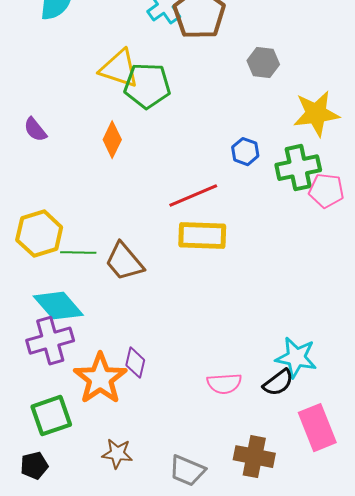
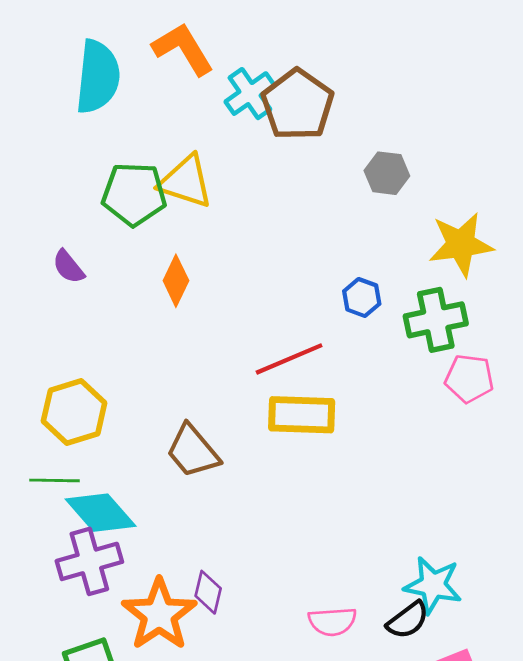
green pentagon: (147, 86) -> (134, 194), moved
pink pentagon: (326, 191) -> (469, 378), moved
green line: (78, 253) -> (54, 480), moved

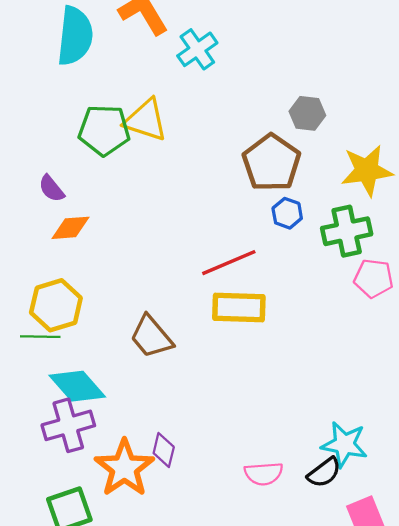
brown pentagon: (297, 105) -> (271, 163), moved
orange diamond: (176, 281) -> (71, 228), moved, turned 60
green line: (54, 480) -> (40, 337), moved

